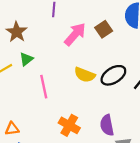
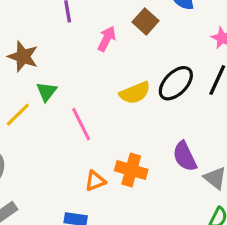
pink arrow: (75, 34) -> (107, 39), size x0.7
yellow semicircle: (85, 75) -> (135, 93), turned -30
orange triangle: (12, 129) -> (95, 181), moved

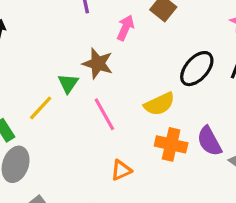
brown star: (23, 56) -> (98, 63), moved
yellow semicircle: (135, 93) -> (159, 104), moved
orange cross: (131, 170) -> (171, 144), moved

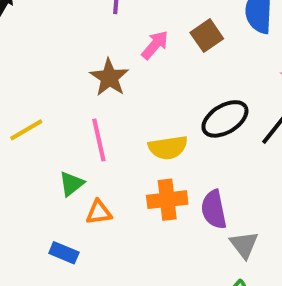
green triangle: (68, 83) -> (71, 184), moved
yellow line: (41, 108) -> (26, 130), moved
orange cross: (171, 144) -> (167, 200), turned -36

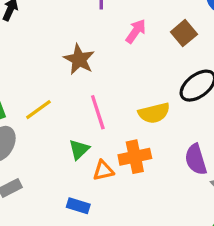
brown square: (207, 36) -> (184, 33), moved
brown star: (109, 77) -> (79, 59), moved
orange cross: (167, 200) -> (135, 157), moved

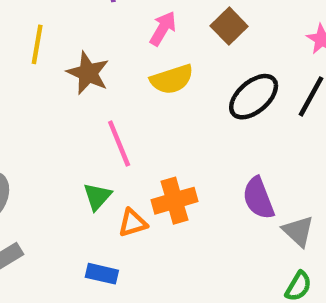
yellow line: (38, 110) -> (37, 44), moved, turned -40
yellow semicircle: (154, 113) -> (172, 79), moved

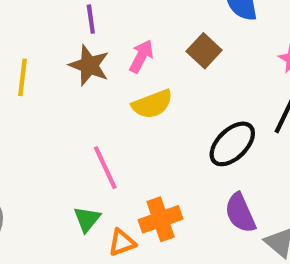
brown star: (88, 73) -> (89, 65), moved
black ellipse: (254, 97) -> (232, 144), moved

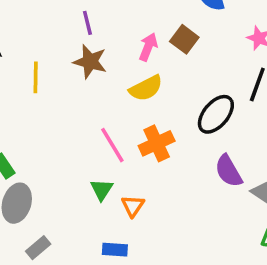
pink arrow: (141, 56) -> (148, 47), moved
orange cross: (161, 219) -> (157, 143), moved
orange triangle: (122, 242) -> (133, 206), turned -30

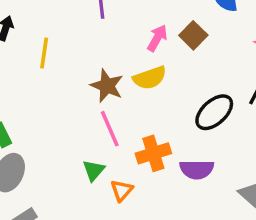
brown star: (90, 62) -> (107, 86), moved
orange cross: (157, 143) -> (153, 153), moved
purple semicircle: (229, 171) -> (197, 169), moved, turned -68

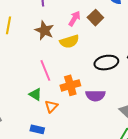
brown star: (107, 86) -> (44, 30), moved
black ellipse: (214, 112) -> (106, 63), turned 30
green triangle: (94, 170) -> (35, 94), turned -40

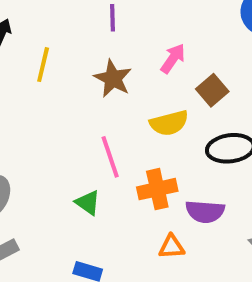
brown square: (95, 18) -> (212, 90), moved
yellow semicircle: (69, 41) -> (169, 123), moved
orange triangle: (51, 106) -> (172, 247), moved, turned 40

